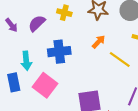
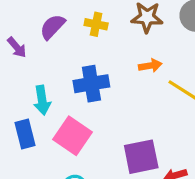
purple semicircle: (37, 23) -> (52, 27), moved
orange arrow: (99, 42) -> (150, 66), turned 40

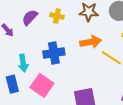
orange arrow: (150, 66) -> (91, 42), size x1.5

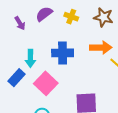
blue rectangle: (12, 84) -> (16, 78), turned 48

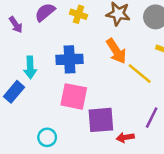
orange arrow: (101, 48) -> (116, 51), turned 60
pink square: (46, 83) -> (74, 96), moved, turned -30

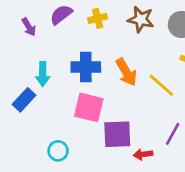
yellow cross: (79, 14) -> (98, 18), turned -35
orange arrow: (116, 51) -> (126, 72), moved

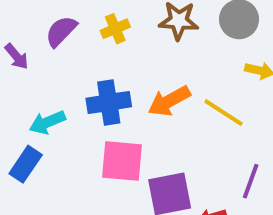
orange arrow: (126, 72) -> (169, 101), turned 100
cyan arrow: (43, 74) -> (47, 122), turned 75

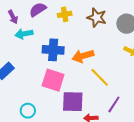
yellow line: (224, 113) -> (100, 77), moved
cyan arrow: (47, 122) -> (24, 34), moved

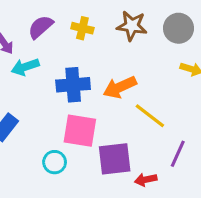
yellow cross: (65, 14) -> (82, 28), turned 32
cyan circle: (28, 111) -> (55, 162), moved

